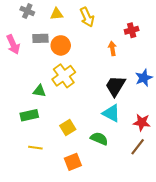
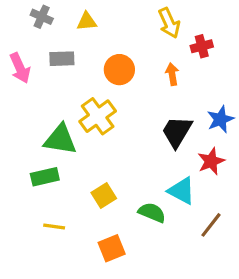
yellow arrow: (87, 17) -> (169, 23), moved
orange circle: (61, 45) -> (119, 70), moved
green triangle: (39, 91) -> (60, 140), size x1.6
cyan triangle: (111, 113) -> (182, 191), moved
red star: (142, 122) -> (211, 161), moved, turned -30

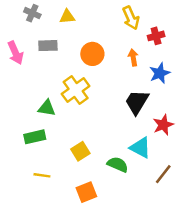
blue star: (220, 119) -> (160, 73), moved
green triangle: (60, 140) -> (47, 108), size x0.7

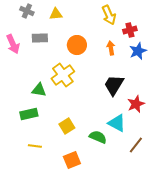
blue star: (160, 73) -> (138, 51), moved

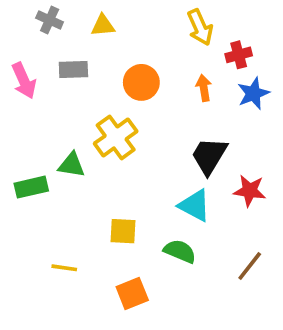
red star: (136, 104) -> (250, 191), turned 30
green rectangle: (29, 114) -> (31, 187), moved
cyan triangle: (117, 123) -> (195, 205), moved
yellow square: (67, 126) -> (123, 231), turned 35

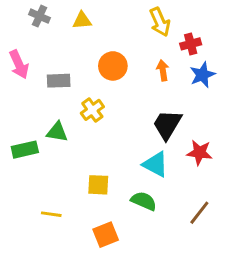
gray rectangle: (73, 70) -> (59, 81), moved
yellow cross: (116, 137) -> (92, 110), size x0.7

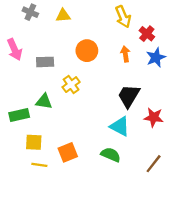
red cross: (191, 44) -> (147, 34), turned -35
yellow square: (98, 185) -> (34, 142), moved
orange square: (106, 235) -> (68, 152), moved

